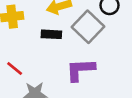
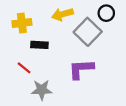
black rectangle: (51, 34) -> (39, 45), moved

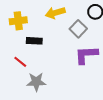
gray square: (88, 32) -> (78, 29), size x0.7
purple L-shape: (81, 69) -> (86, 55), moved

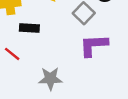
gray star: (36, 82) -> (50, 79), moved

